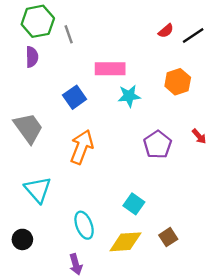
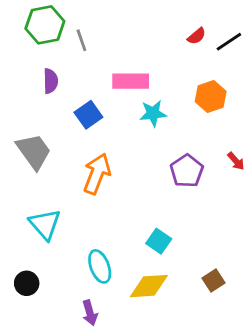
purple semicircle: (32, 57) -> (51, 81), moved
brown square: (168, 237) -> (213, 280), moved

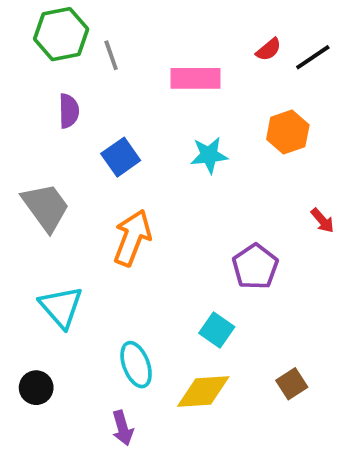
pink rectangle: (131, 81) -> (196, 78), moved
purple pentagon: (187, 171) -> (255, 267), moved

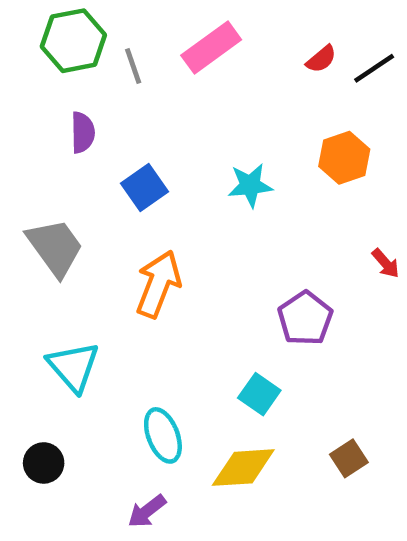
pink rectangle: (196, 78) -> (211, 48), moved, turned -36
purple arrow: (123, 428) -> (147, 511), turned 68

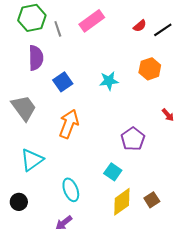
purple semicircle: (83, 133) -> (36, 58), size x1.4
cyan triangle: (73, 367) -> (32, 160), turned 35
yellow diamond: (243, 468) -> (122, 202), moved, turned -32

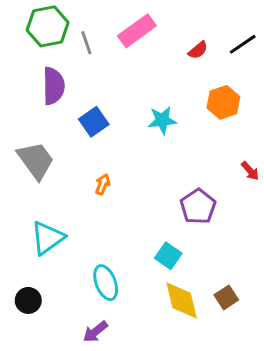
red semicircle: (140, 26) -> (198, 50), moved
orange arrow: (69, 124) -> (103, 184), size x0.5
yellow diamond: (122, 202) -> (182, 300), turned -68

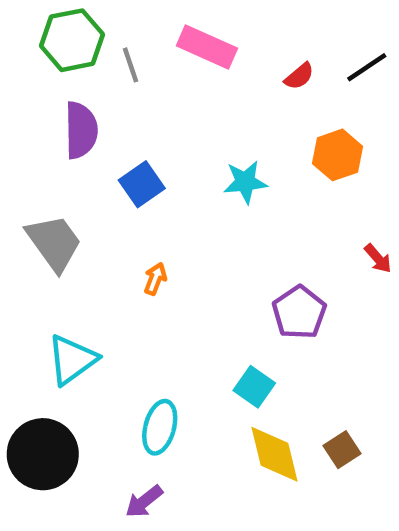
pink rectangle: (137, 31) -> (207, 47), turned 60
cyan ellipse: (106, 283) -> (160, 427), turned 36
black circle: (28, 300) -> (43, 454), size x1.8

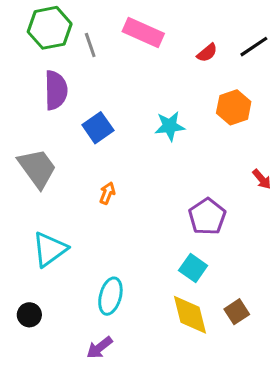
cyan square: (254, 387) -> (193, 268), moved
black circle: (43, 454) -> (29, 315), size x0.5

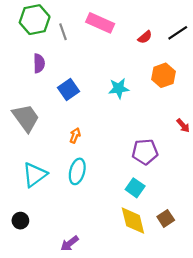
purple semicircle: (56, 90) -> (39, 63), size x0.7
purple pentagon: (207, 217) -> (145, 152), turned 30
cyan ellipse: (110, 296) -> (77, 171), moved

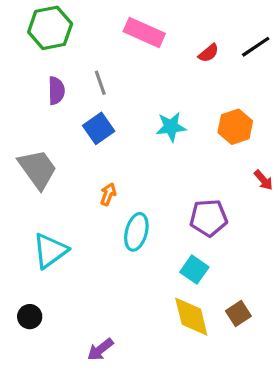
gray line: (63, 32) -> (100, 83), moved
orange hexagon: (163, 75) -> (235, 127), moved
cyan ellipse: (77, 171) -> (136, 232), moved

